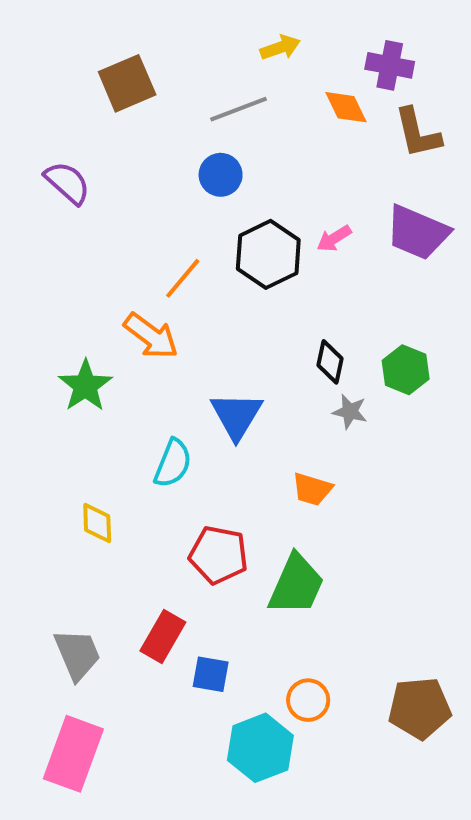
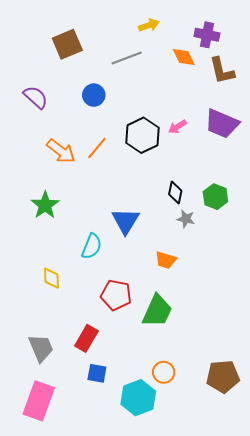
blue circle: (221, 175) -> (94, 95), moved
orange arrow: (151, 336) -> (61, 151), moved
blue square: (211, 674) -> (97, 373), moved

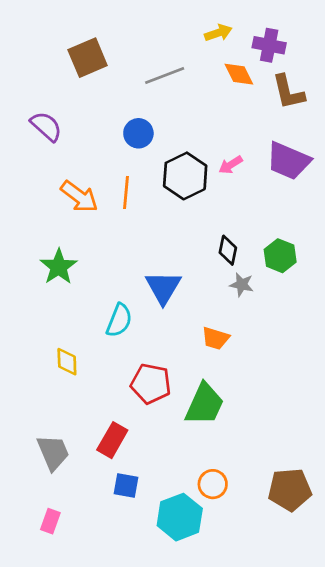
yellow arrow: (149, 25) -> (218, 33), moved
blue circle: (94, 95) -> (138, 133), moved
orange line: (97, 148) -> (126, 192), turned -35
pink rectangle: (39, 401) -> (50, 521), size x0.5

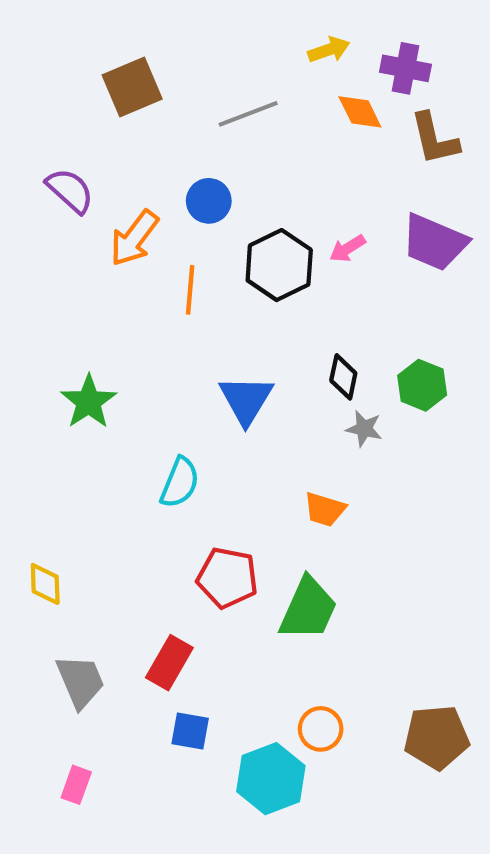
orange arrow: (79, 197) -> (134, 238), moved, turned 90
blue triangle: (163, 287) -> (246, 400), moved
yellow diamond: (67, 362) -> (45, 584), moved

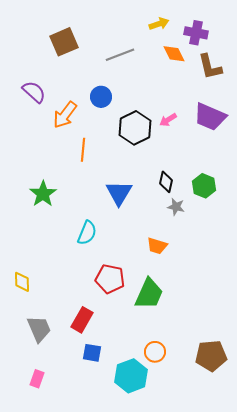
orange line: (190, 290) -> (83, 150), moved

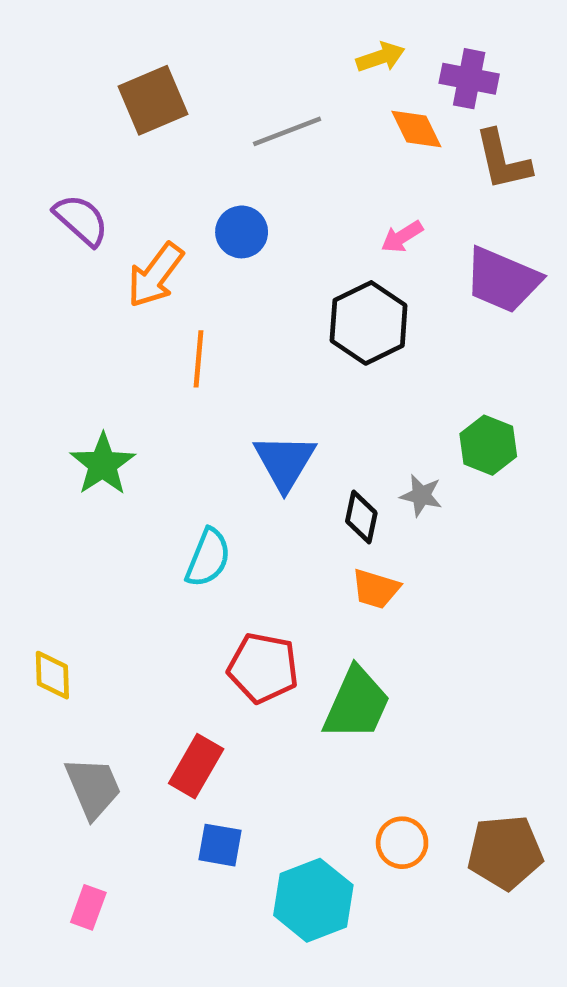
pink arrow: (168, 120) -> (402, 237), moved
black hexagon: (135, 128) -> (369, 323), moved
black diamond: (166, 182) -> (361, 517), moved
orange circle: (155, 352) -> (402, 843), moved

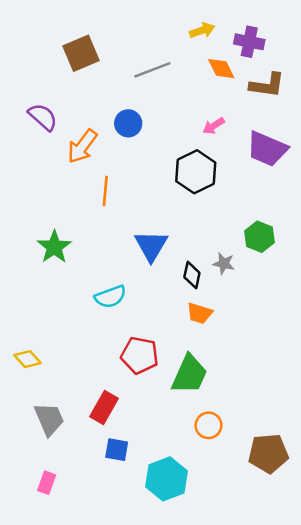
brown L-shape: (503, 160) -> (267, 85), turned -69
cyan semicircle: (208, 558) -> (110, 297), turned 48
yellow diamond: (52, 675) -> (28, 359), turned -40
orange circle: (402, 843) -> (208, 425), moved

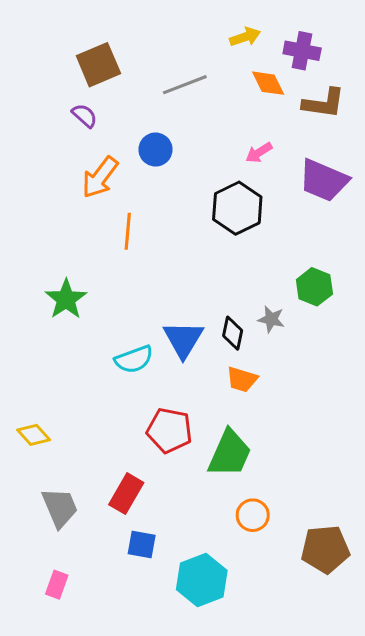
purple semicircle: (43, 117) -> (85, 116), moved, size x0.7
blue triangle: (151, 246) -> (183, 339), moved

